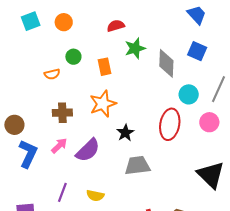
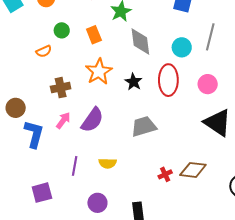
gray diamond: (166, 63) -> (140, 41), moved
pink circle: (209, 122) -> (208, 84), moved
black star: (125, 133) -> (133, 82), moved

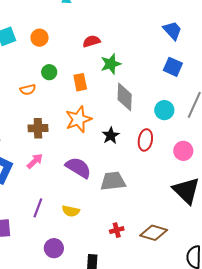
red ellipse: (168, 80) -> (145, 140), size x0.7
purple semicircle: (92, 120) -> (78, 168), moved, turned -104
red cross: (165, 174) -> (117, 230), moved

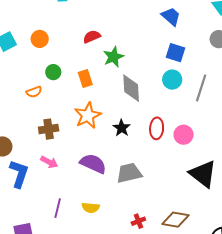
cyan circle: (164, 110) -> (172, 80), moved
pink circle: (183, 151) -> (184, 135), moved
pink arrow: (35, 161) -> (49, 162), turned 78

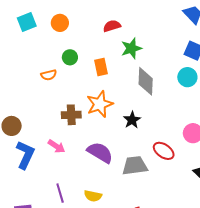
red ellipse: (157, 128) -> (164, 151), moved, turned -65
brown cross: (49, 129) -> (71, 115), moved
purple line: (58, 208) -> (60, 193), turned -36

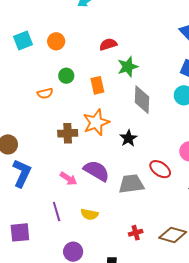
pink arrow: (56, 146) -> (68, 179), moved

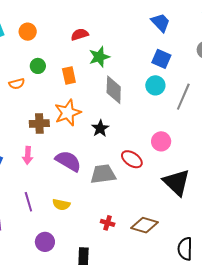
pink arrow: (68, 179) -> (28, 155), moved, turned 60
red cross: (136, 233) -> (108, 223), turned 32

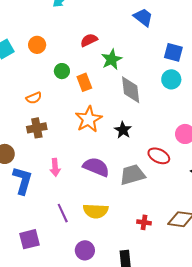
blue trapezoid: (161, 23) -> (143, 17), moved
green circle: (38, 66) -> (62, 71), moved
brown cross: (39, 124) -> (37, 128), moved
yellow semicircle: (61, 205) -> (96, 211), size x1.4

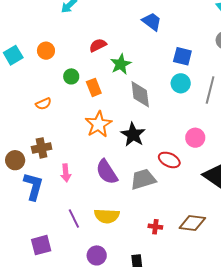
brown cross: (37, 128) -> (42, 148), moved
black star: (123, 130) -> (133, 135), size x1.4
purple semicircle: (96, 167) -> (107, 172), turned -144

